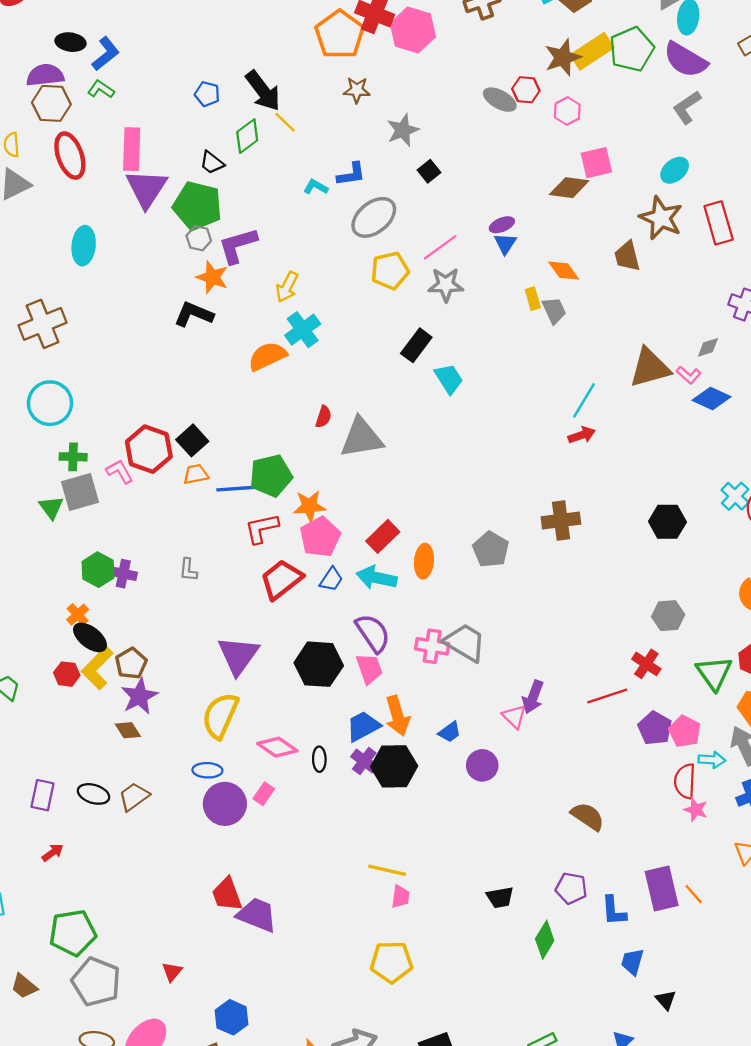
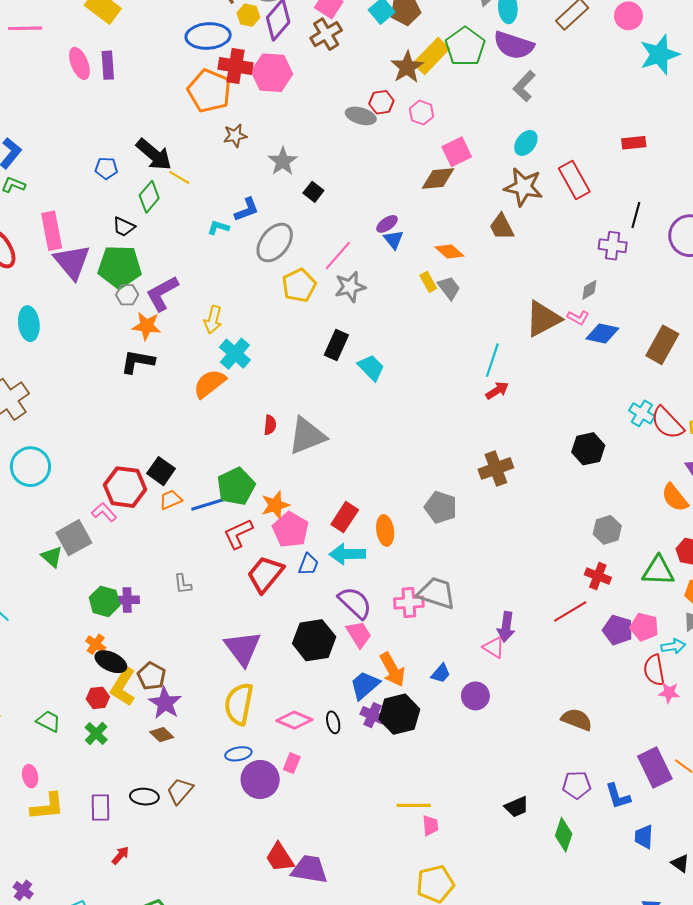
green cross: (73, 457) -> (96, 734), moved, turned -35
green triangle: (714, 673) -> (658, 571), turned -40

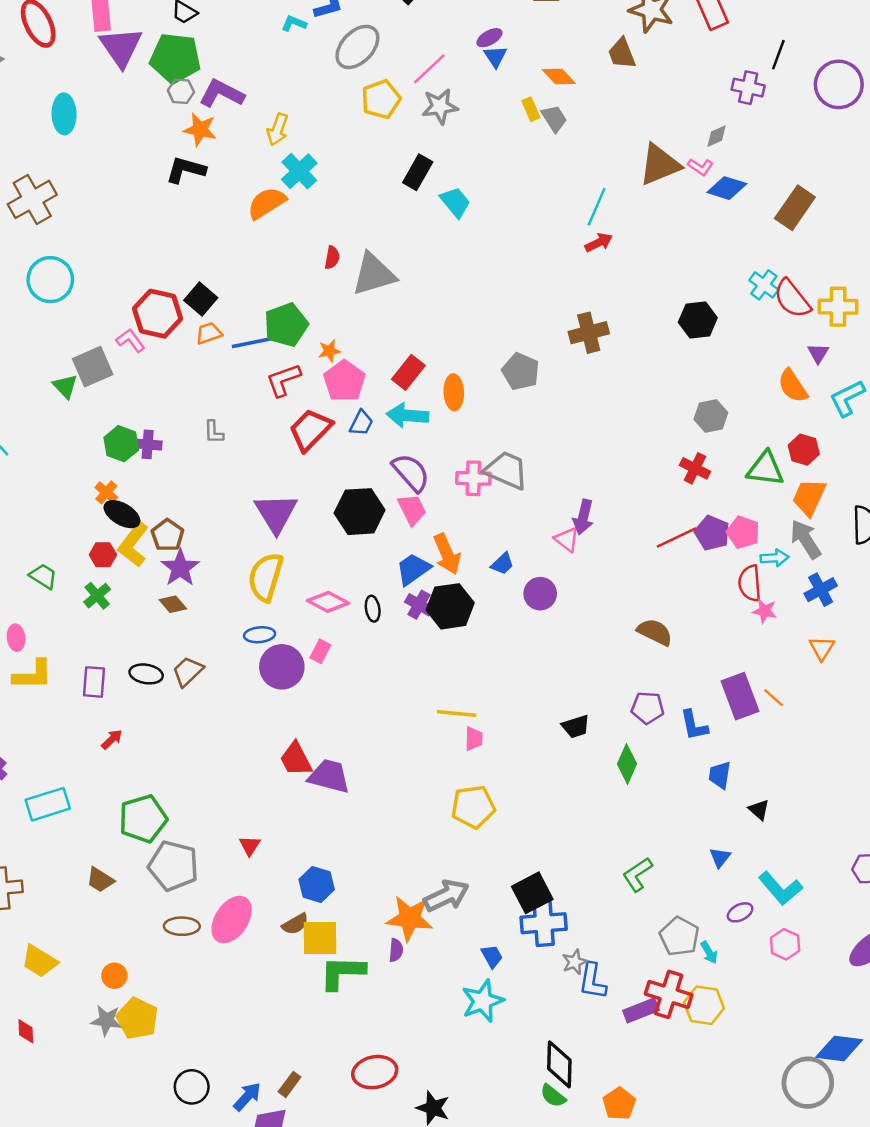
purple L-shape: (162, 293) -> (222, 93), turned 51
orange star: (275, 505) -> (329, 351), size x0.7
red line: (570, 612) -> (677, 538), moved

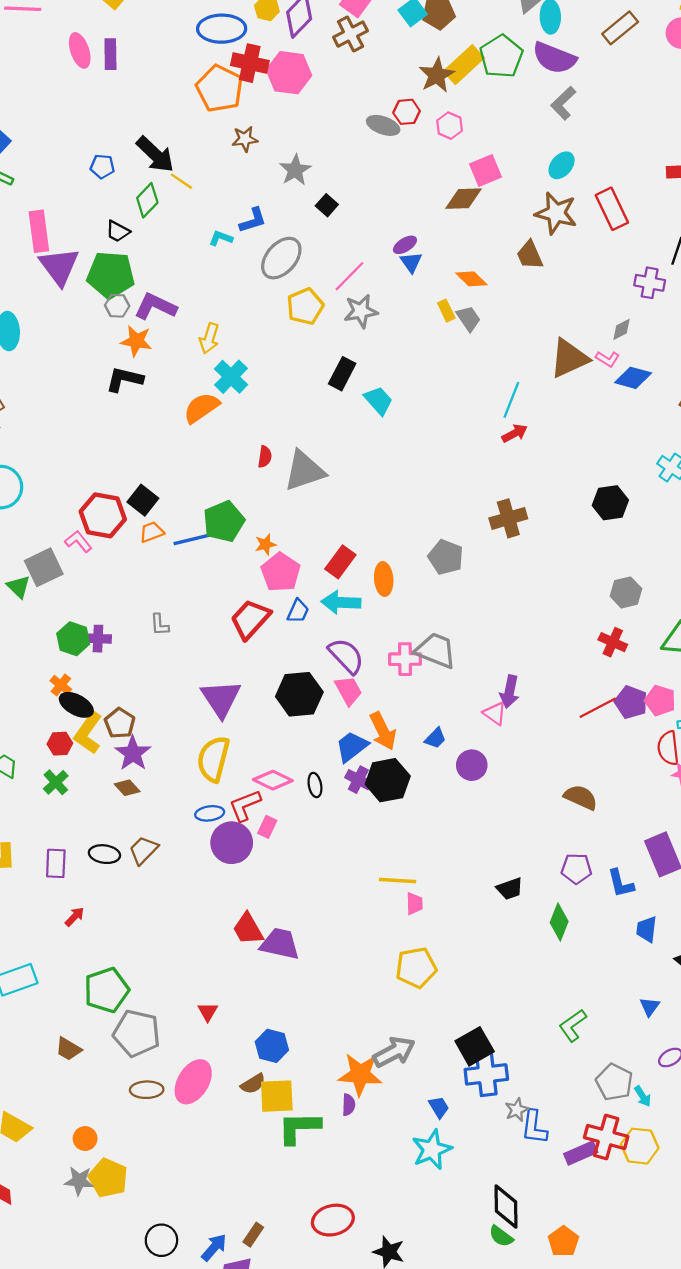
red L-shape: (283, 380) -> (245, 805), moved

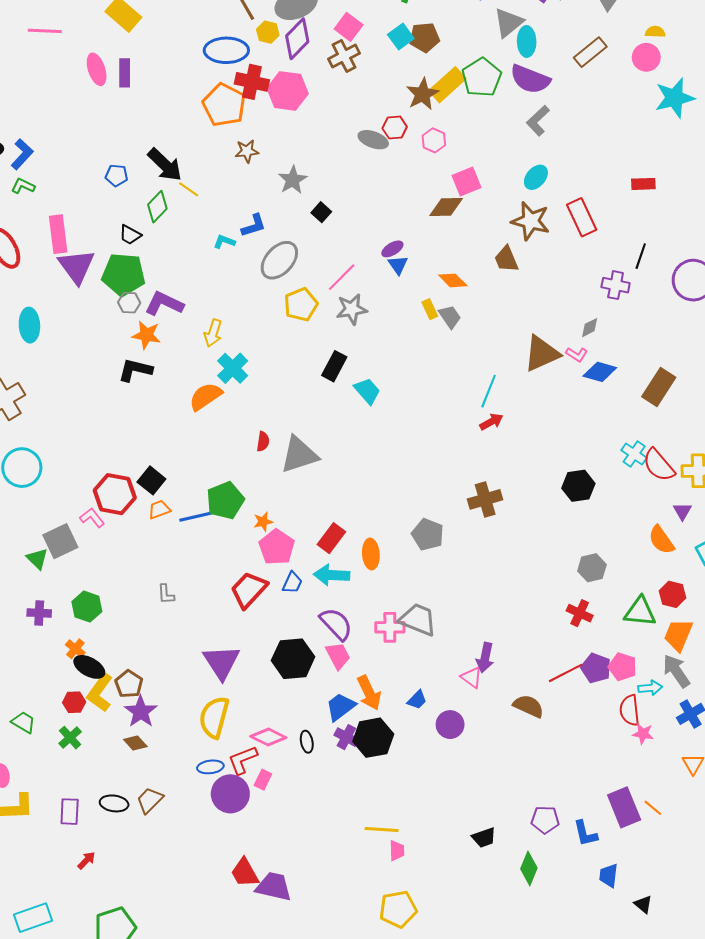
purple cross: (98, 639) -> (39, 613), moved
brown semicircle: (581, 797) -> (529, 706), moved

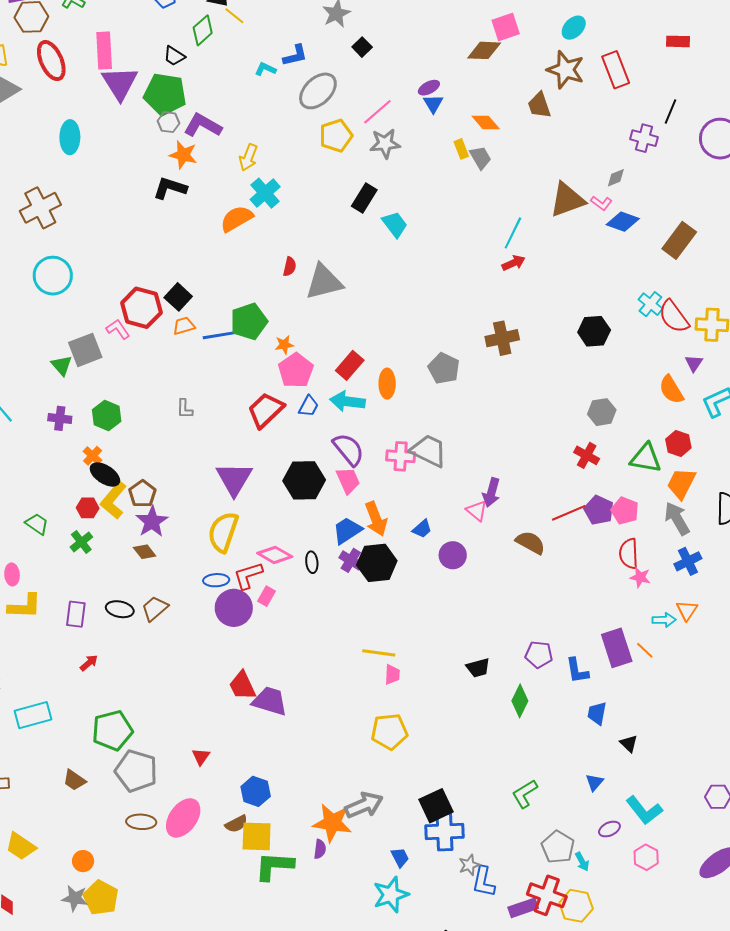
cyan arrow: (650, 688) -> (664, 620), moved

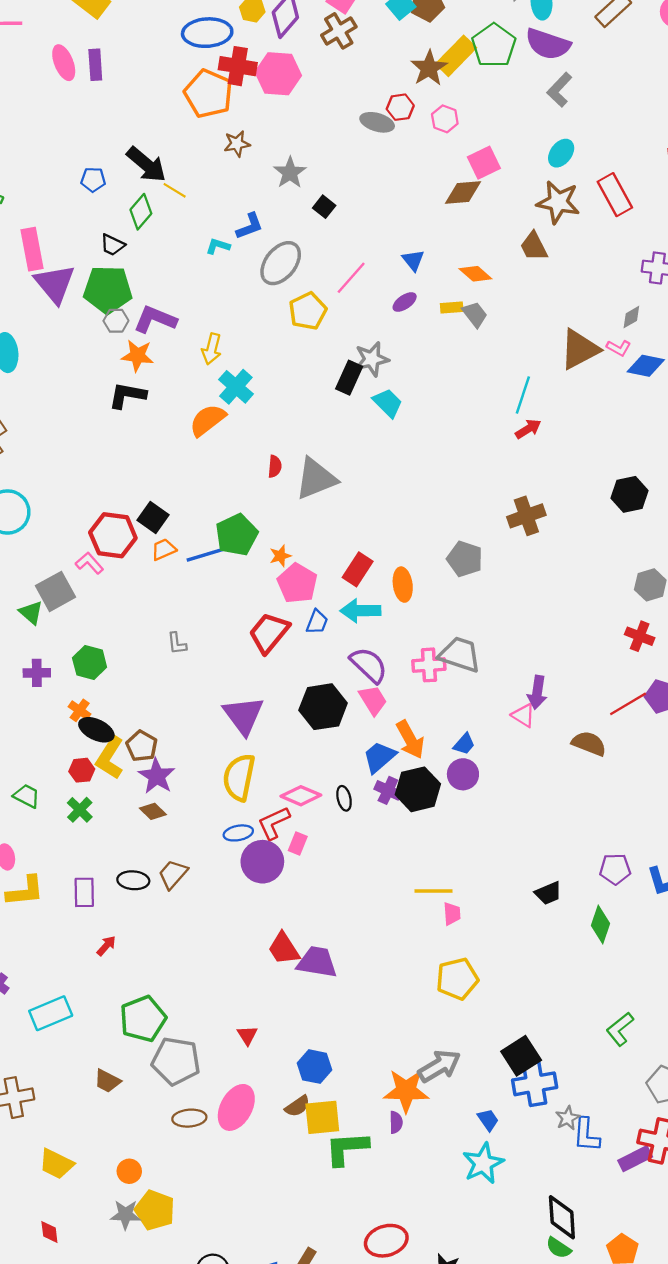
purple ellipse: (429, 88) -> (405, 302), moved
gray star: (385, 144) -> (372, 359), moved
yellow rectangle: (461, 149) -> (452, 308), turned -66
purple circle: (453, 555) -> (463, 774), moved

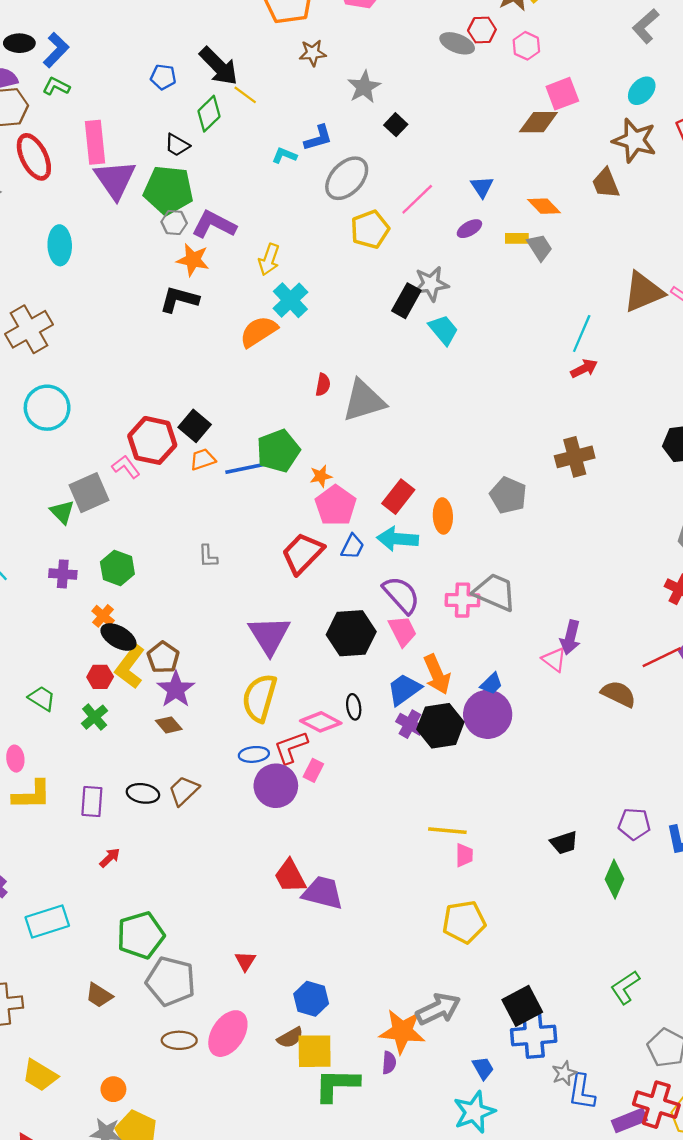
purple circle: (463, 774) -> (488, 714), size x1.5
black ellipse: (344, 798) -> (354, 707), moved

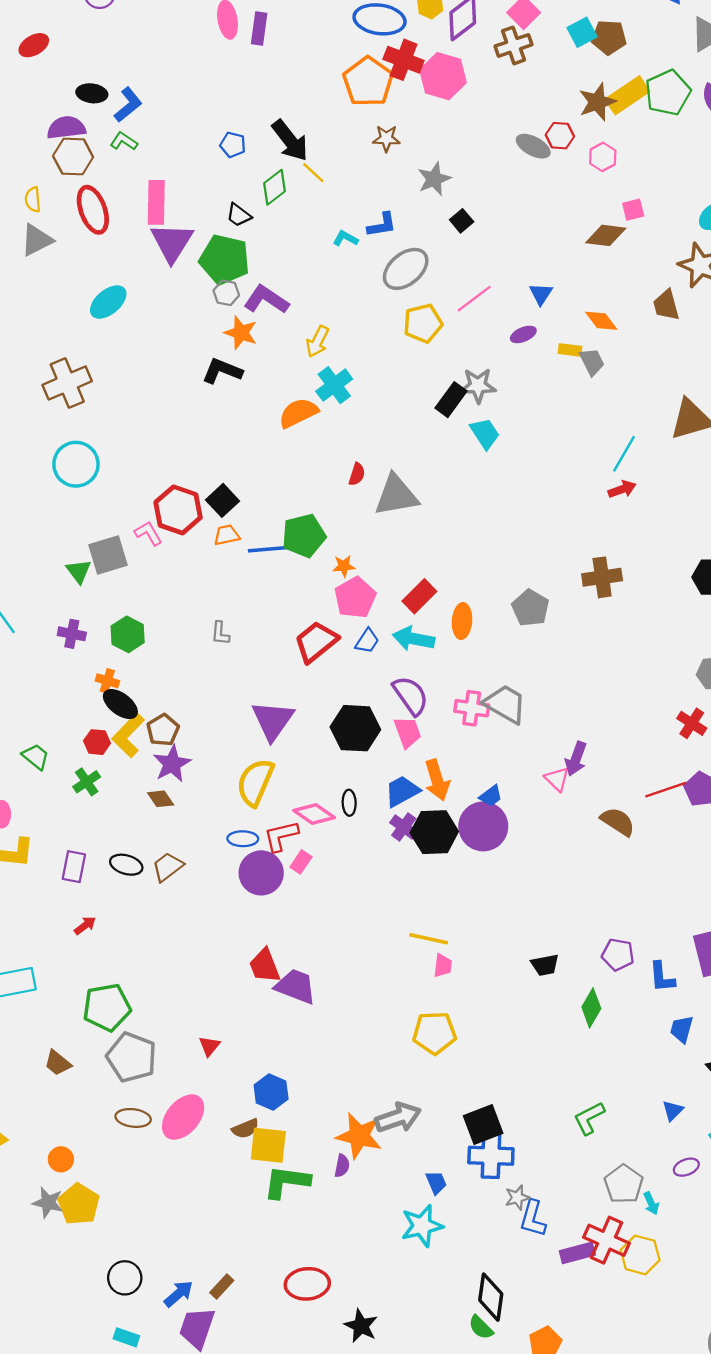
pink square: (562, 94) -> (633, 210), size x0.7
cyan ellipse: (60, 245) -> (108, 302), turned 45
orange cross: (103, 616) -> (107, 681), turned -30

